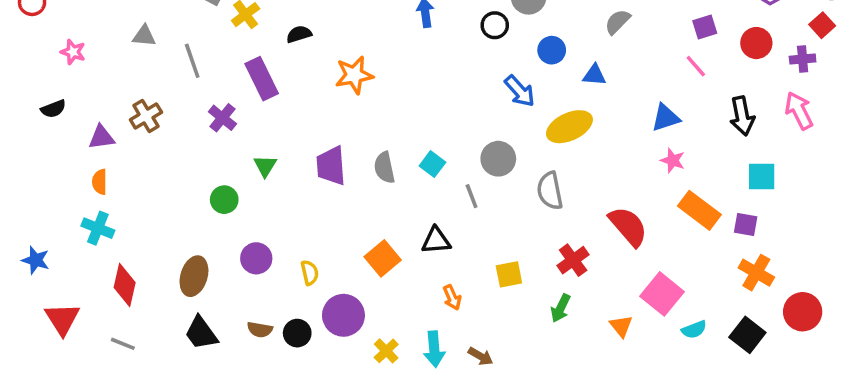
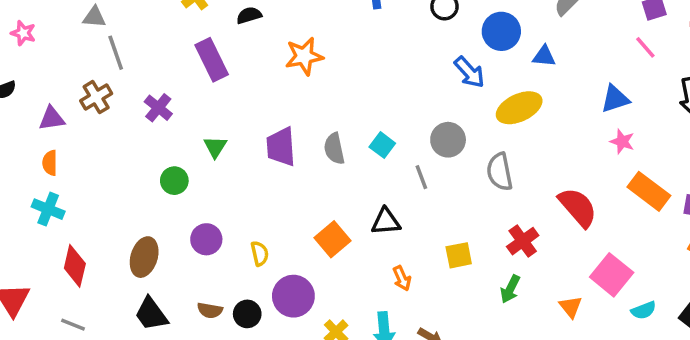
blue circle: (552, 50) -> (501, 31), size x1.4
gray line: (192, 61) -> (116, 53), moved
purple cross: (222, 118) -> (158, 108), moved

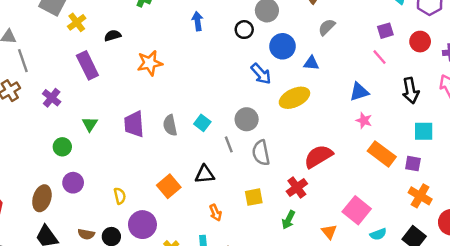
gray semicircle: (500, 172) -> (261, 153), moved
red semicircle: (578, 207) -> (318, 156), moved, turned -80
purple circle: (206, 239) -> (73, 183), moved

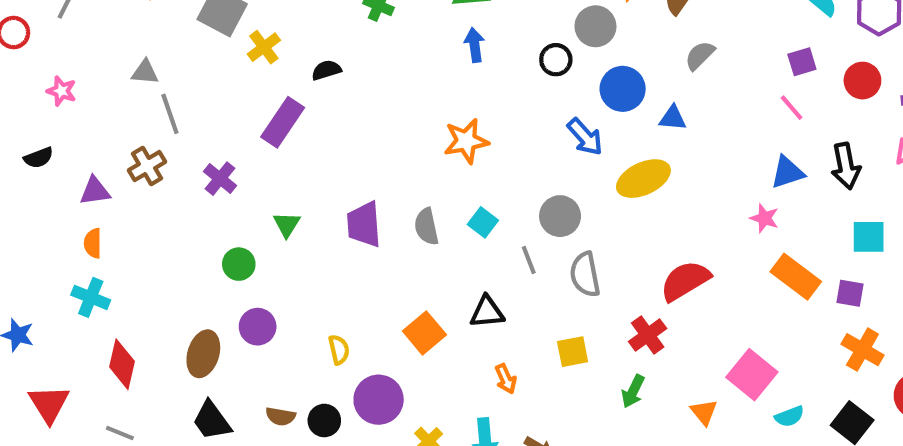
orange star: (150, 63) -> (466, 141), moved
purple rectangle: (87, 65) -> (283, 122), turned 60
blue triangle: (359, 92) -> (787, 172), moved

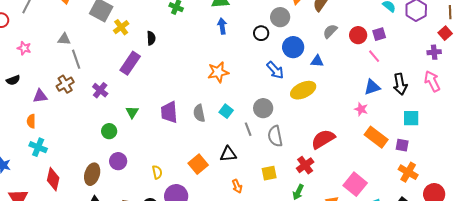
black semicircle: (326, 70) -> (151, 38), turned 104
red circle: (862, 81) -> (358, 35), moved
orange semicircle: (93, 243) -> (31, 121), moved

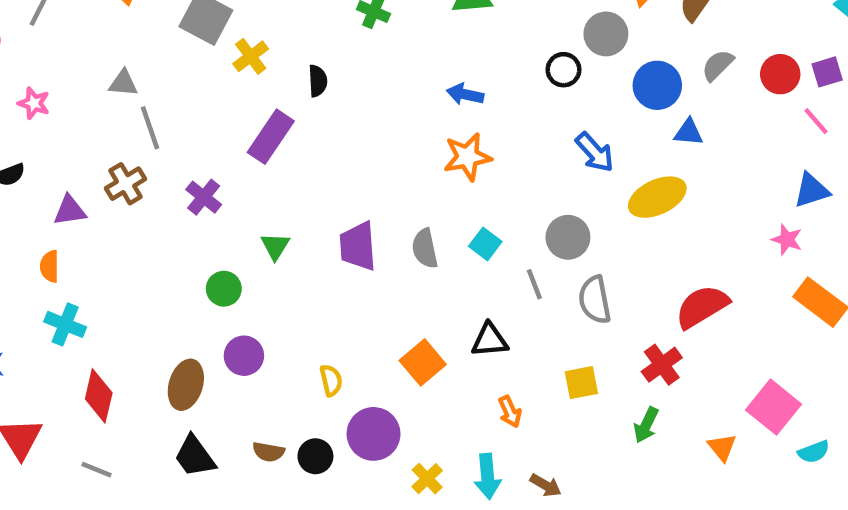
blue arrow: (222, 26) -> (465, 94), moved, turned -70
blue circle: (293, 47) -> (657, 85), moved

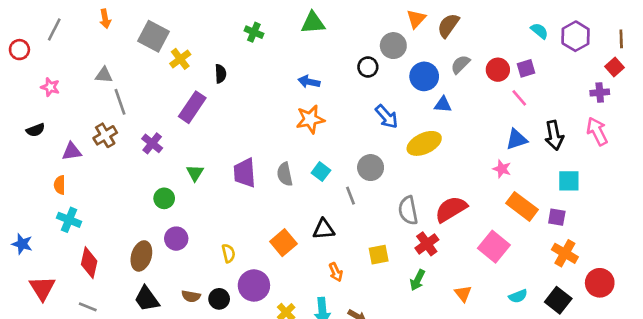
gray semicircle: (595, 300) -> (408, 210), moved
pink square: (773, 407) -> (494, 247), moved

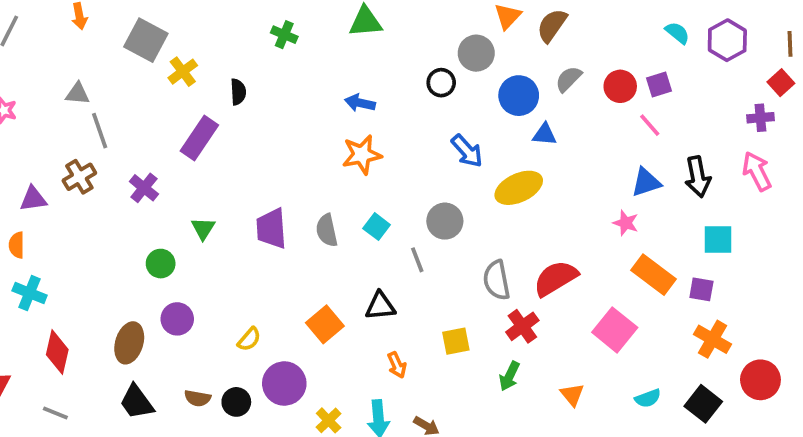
yellow semicircle: (228, 253) -> (249, 339), turned 54

